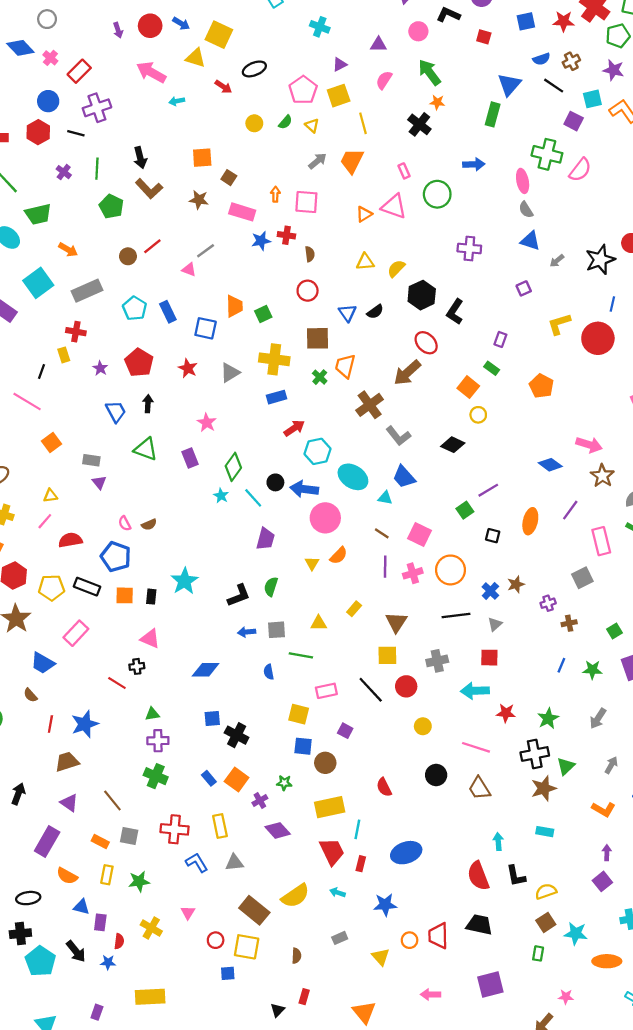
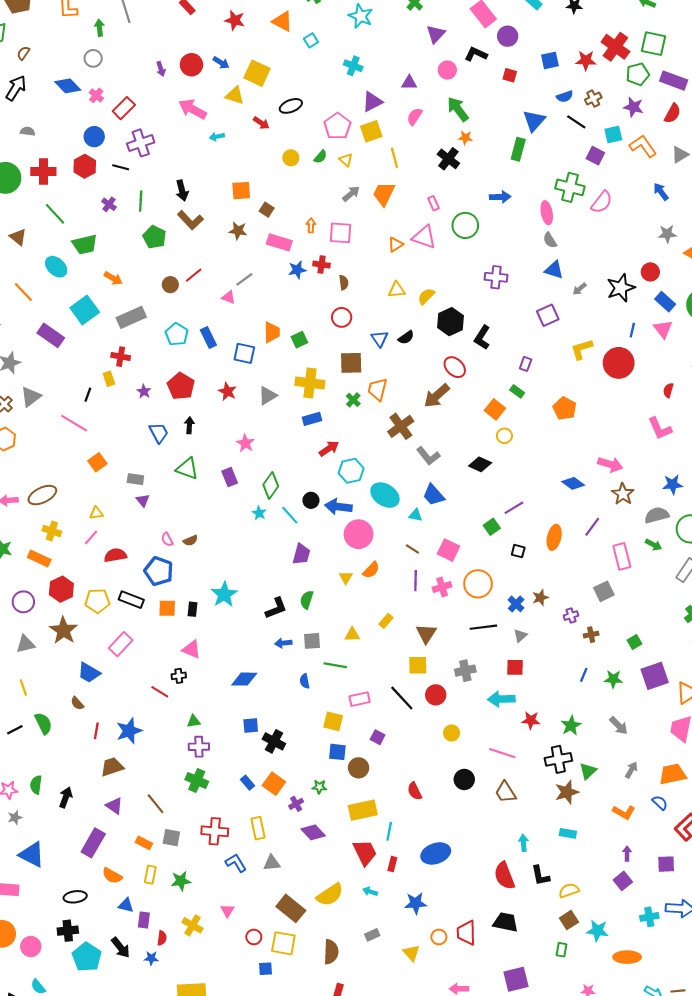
purple triangle: (340, 65) -> (372, 102), size x1.5
purple square: (524, 288) -> (548, 315), size x1.5
gray arrow: (598, 718) -> (619, 726), turned -78
brown semicircle: (296, 956) -> (331, 952), size x1.6

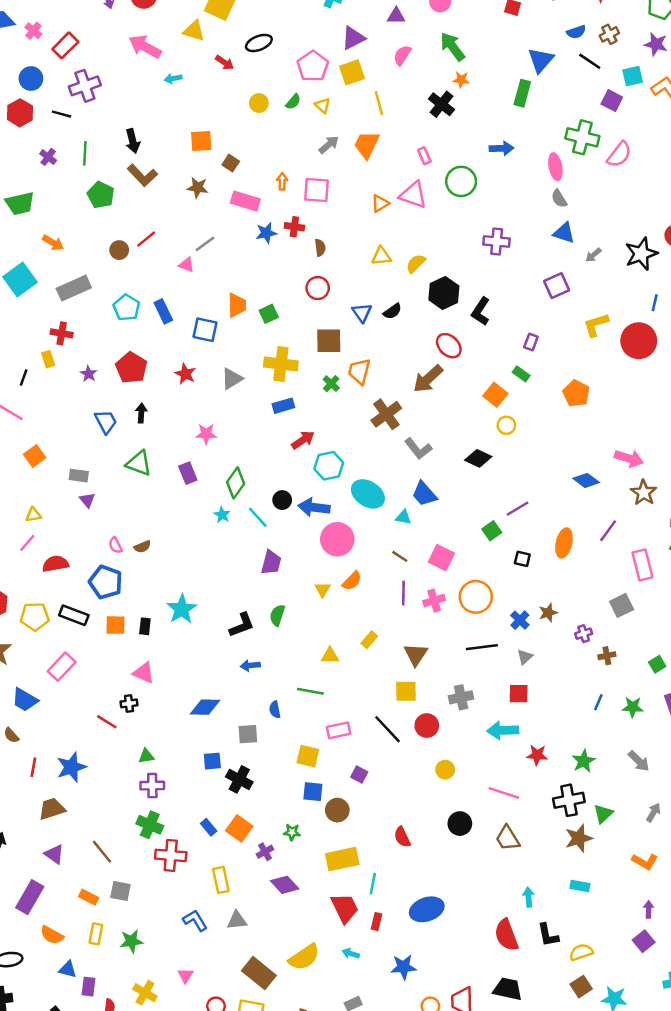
pink star: (245, 443) -> (206, 434), turned -30
gray square: (312, 641) -> (248, 734), moved
red cross: (215, 831) -> (171, 855), moved

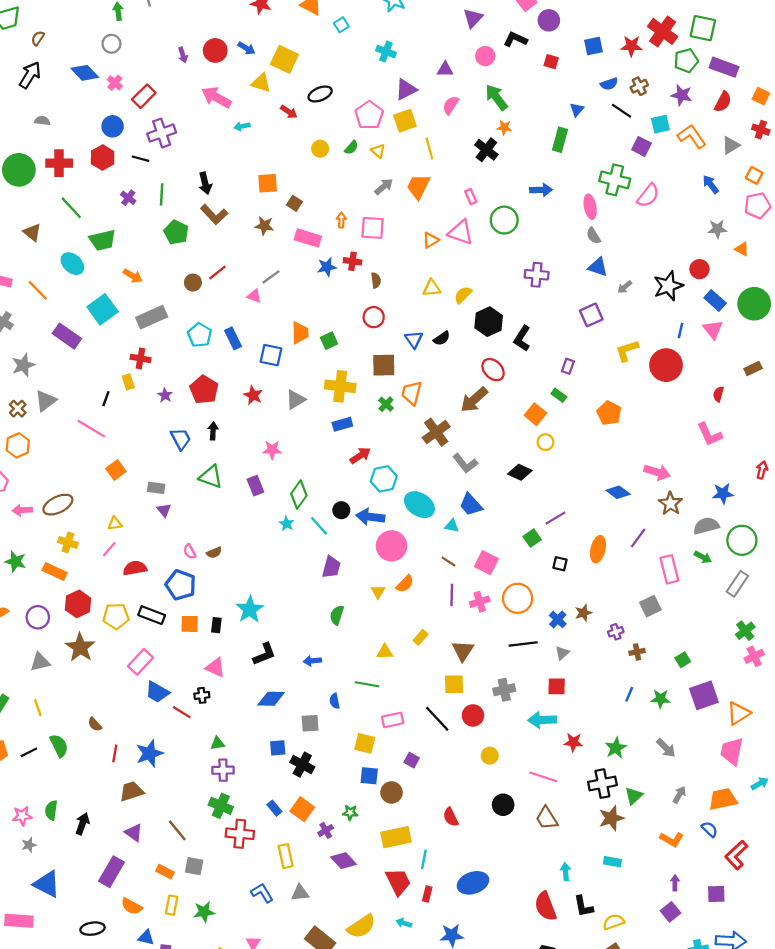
blue triangle: (541, 60) -> (577, 110), size x0.6
black L-shape: (242, 625) -> (264, 654), moved
blue trapezoid: (25, 700) -> (157, 692), moved

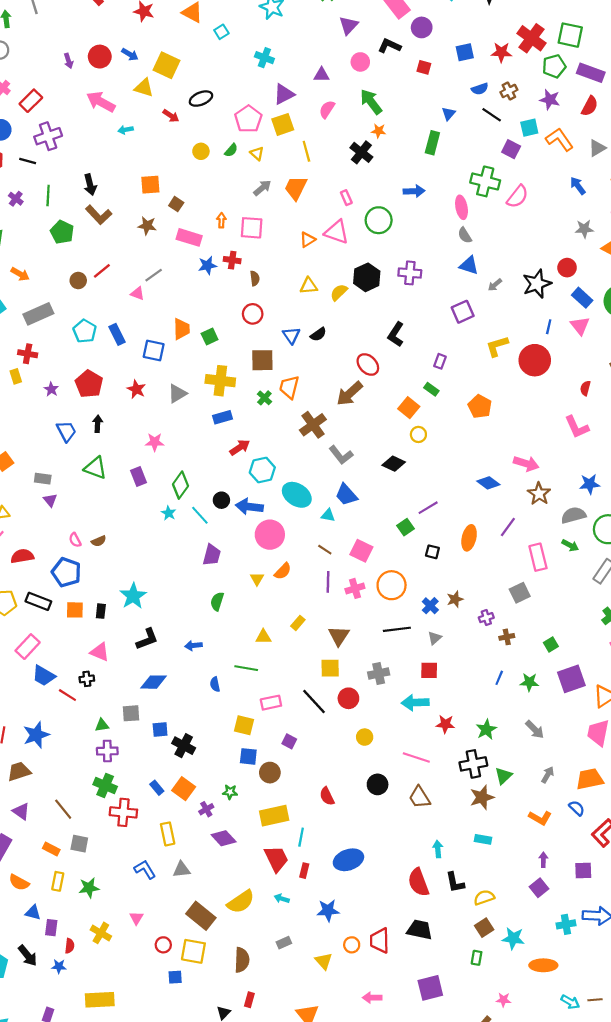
black hexagon: (489, 322) -> (367, 277), moved
gray square: (310, 723) -> (131, 713), moved

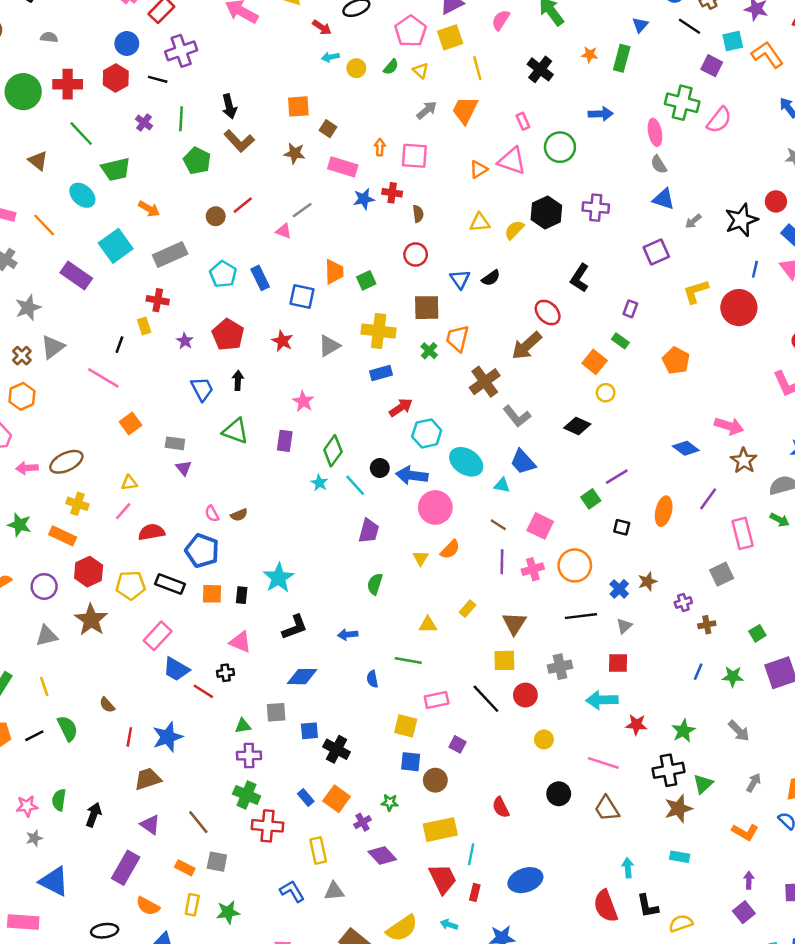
cyan arrow: (126, 130) -> (330, 57), moved
orange star: (379, 131) -> (590, 55), moved
pink star: (155, 442) -> (303, 401), turned 30
purple rectangle: (139, 476) -> (285, 441), turned 30

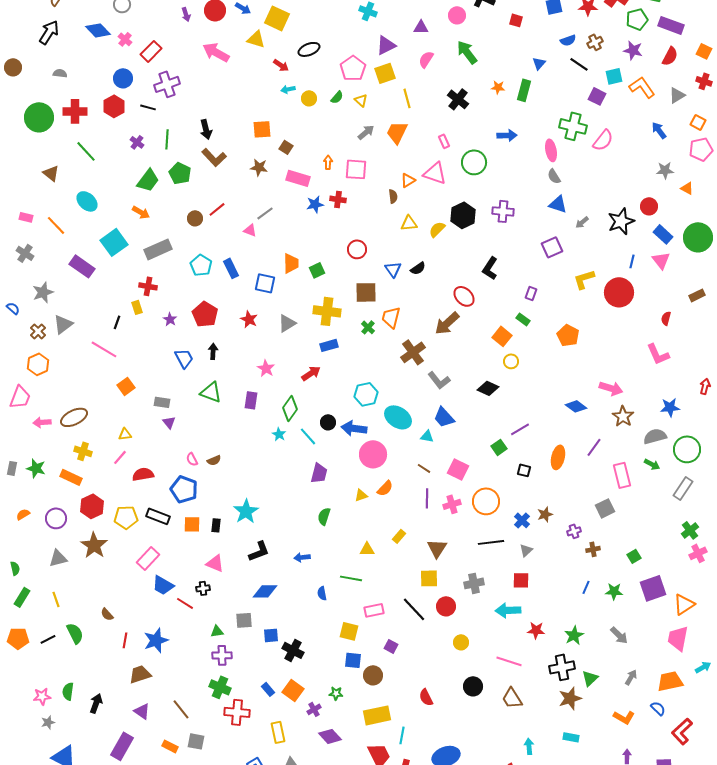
green trapezoid: (116, 169) -> (148, 180), moved, turned -40
brown semicircle: (418, 214) -> (393, 196), moved
red arrow: (401, 408) -> (311, 373), moved
yellow triangle: (421, 558) -> (361, 495), turned 40

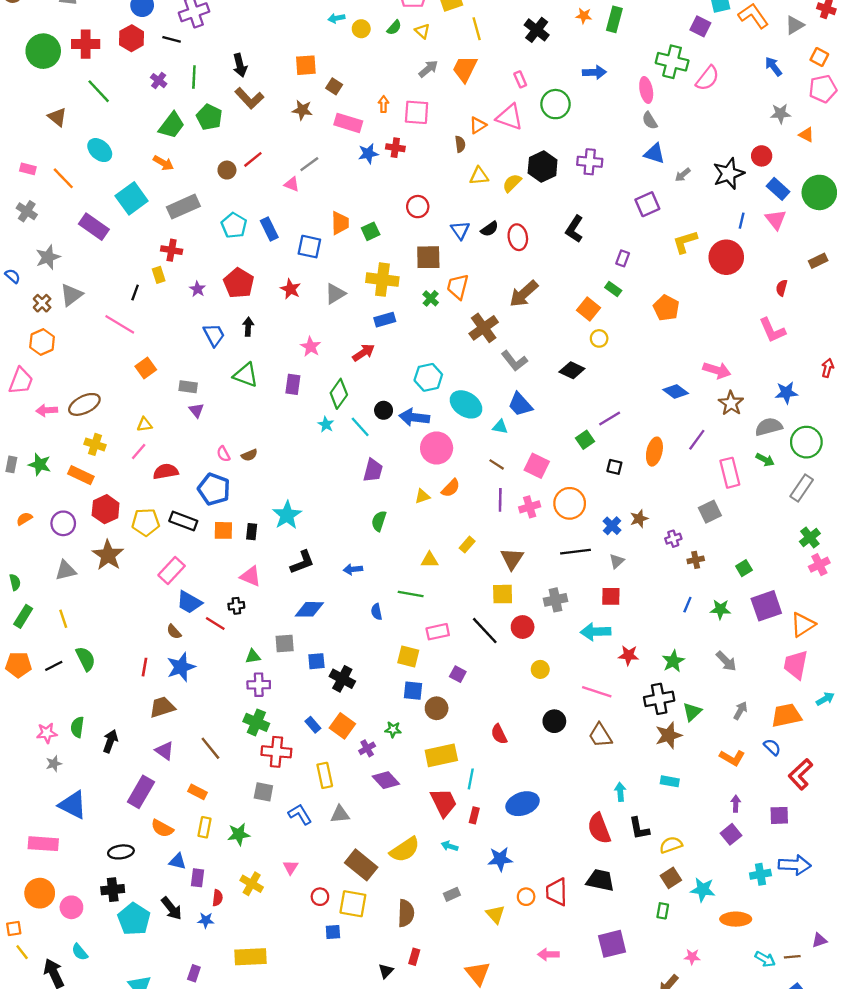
red ellipse: (464, 296) -> (518, 237), moved, turned 35
brown semicircle: (107, 614) -> (174, 632), moved
gray square: (196, 741) -> (263, 792), moved

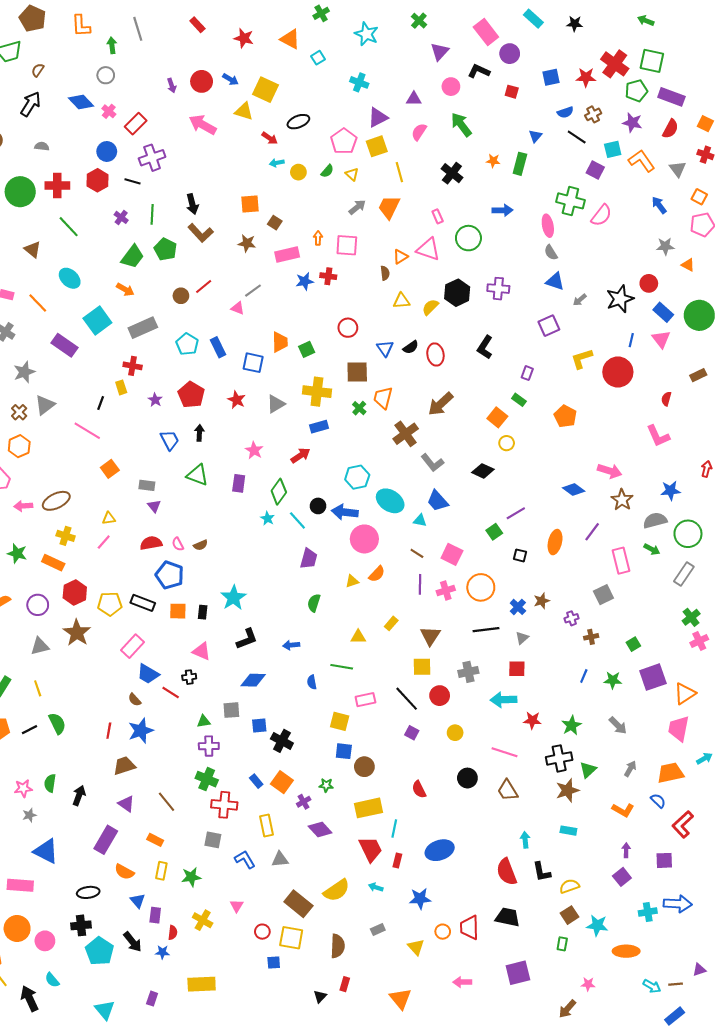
gray triangle: (795, 25) -> (678, 169), turned -36
pink rectangle: (348, 123) -> (287, 255), turned -30
red semicircle: (166, 472) -> (151, 543), moved
purple square: (458, 674) -> (412, 733), moved
blue triangle: (177, 861) -> (138, 901), turned 35

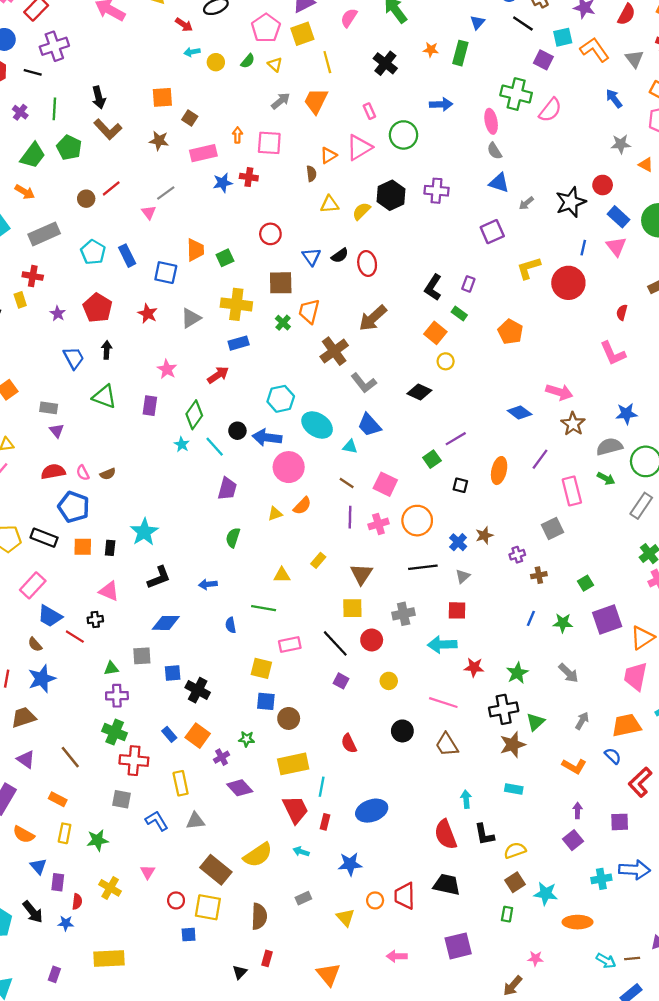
pink triangle: (428, 249) -> (359, 147), turned -50
pink triangle: (238, 308) -> (149, 212), turned 32
black L-shape: (485, 347) -> (433, 287), moved

